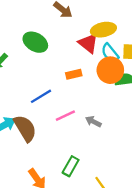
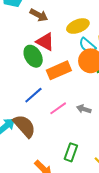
green ellipse: (35, 42) -> (33, 56), moved, turned 40
red triangle: (88, 43) -> (45, 42), moved
orange rectangle: (74, 74) -> (59, 70), size x1.6

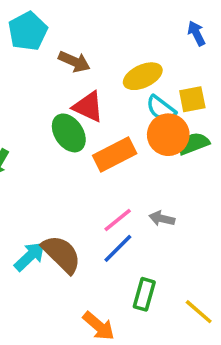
blue line: (33, 95) -> (118, 248), moved

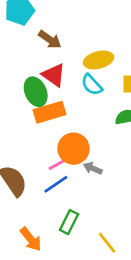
cyan semicircle: (161, 109) -> (92, 85), moved
orange circle: (168, 135) -> (74, 149), moved
orange rectangle: (115, 154) -> (49, 112), moved

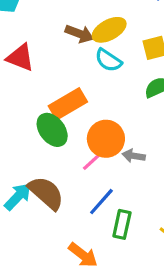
brown arrow: (50, 40) -> (79, 34), moved
red triangle: (54, 75) -> (20, 57), moved
green ellipse: (36, 92) -> (52, 130), moved
blue line: (56, 184) -> (101, 202), moved

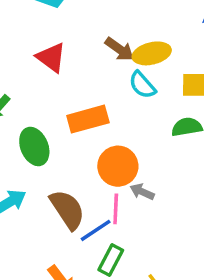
green ellipse: (52, 130) -> (34, 147), moved
pink line: (94, 159) -> (116, 209), moved, turned -60
brown semicircle: (46, 193) -> (67, 209), moved

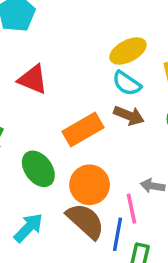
brown arrow: (120, 49) -> (129, 116), moved
orange circle: (118, 166) -> (90, 185), moved
blue line: (96, 230) -> (118, 234), turned -32

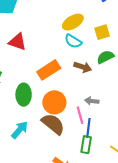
brown arrow: (129, 116) -> (83, 67), moved
green ellipse: (38, 169) -> (24, 95), turned 40
blue line: (118, 234) -> (88, 128), moved

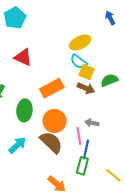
yellow square: (102, 32) -> (87, 72), moved, turned 35

